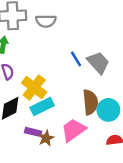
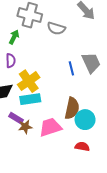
gray trapezoid: (98, 63) -> (91, 63), moved

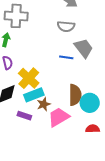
gray semicircle: (56, 28) -> (66, 26), moved
blue line: (71, 68) -> (66, 57), turned -56
brown star: (25, 127) -> (44, 104), moved

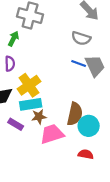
blue line: (66, 57) -> (79, 63), moved

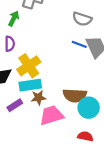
brown semicircle: (75, 114) -> (75, 95), turned 80
purple rectangle: (16, 124) -> (15, 105), turned -64

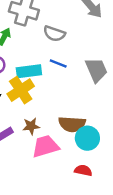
gray semicircle: (82, 19) -> (54, 34), moved
blue line: (79, 44) -> (58, 63), moved
cyan rectangle: (30, 85) -> (29, 71), moved

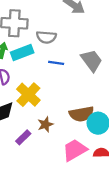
cyan rectangle: (29, 71) -> (22, 53), moved
pink trapezoid: (45, 146) -> (75, 150), moved

